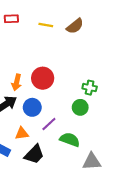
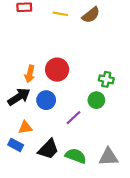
purple line: (49, 124) -> (73, 118), moved
orange triangle: (22, 133) -> (25, 127), moved
green semicircle: (70, 140) -> (76, 156), moved

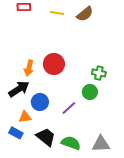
blue circle: (46, 100) -> (40, 102), moved
black trapezoid: (48, 149) -> (46, 137), turned -95

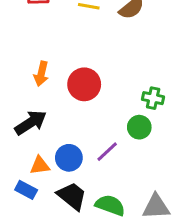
orange arrow: (29, 68) -> (41, 74), moved
blue circle: (40, 102) -> (69, 158), moved

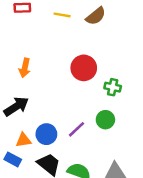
red circle: (84, 84) -> (84, 68), moved
green circle: (139, 127) -> (105, 120), moved

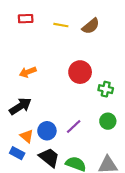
orange arrow: (25, 68) -> (28, 72), turned 56
green circle: (105, 120) -> (108, 121), moved
orange triangle: (24, 140) -> (27, 136), turned 48

